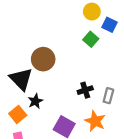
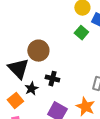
black cross: (85, 90) -> (52, 79), moved, turned 32

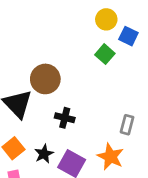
black star: (31, 89) -> (44, 154), moved

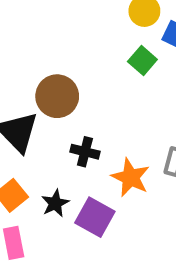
orange star: (110, 157) -> (131, 177), moved

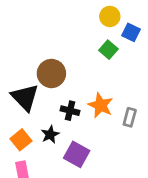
orange star: (131, 177) -> (101, 105), moved
black star: (55, 203) -> (50, 134), moved

